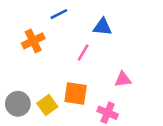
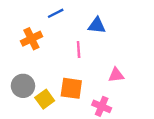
pink line: (83, 52) -> (79, 50), turned -35
gray circle: (18, 104) -> (23, 86), moved

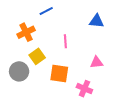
blue triangle: (97, 25) -> (97, 21), moved
yellow square: (45, 99) -> (37, 56), moved

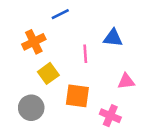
blue triangle: (97, 21) -> (113, 38), moved
gray circle: (19, 71) -> (31, 108), moved

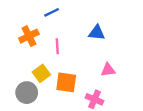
pink line: (85, 54) -> (57, 46), moved
yellow square: (48, 73) -> (41, 73), moved

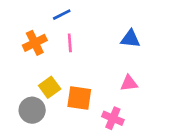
blue triangle: (97, 33) -> (130, 39), moved
pink line: (57, 46) -> (70, 43), moved

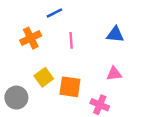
pink line: (70, 43) -> (71, 40), moved
gray circle: (32, 110) -> (16, 98), moved

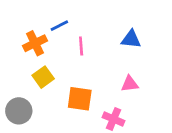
blue line: (54, 13) -> (59, 26), moved
yellow square: (44, 77) -> (43, 77), moved

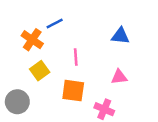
orange cross: (35, 43) -> (32, 40), turned -30
pink line: (81, 46) -> (76, 57), moved

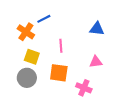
yellow square: (40, 71) -> (32, 57), turned -35
gray circle: (17, 102) -> (27, 78), moved

